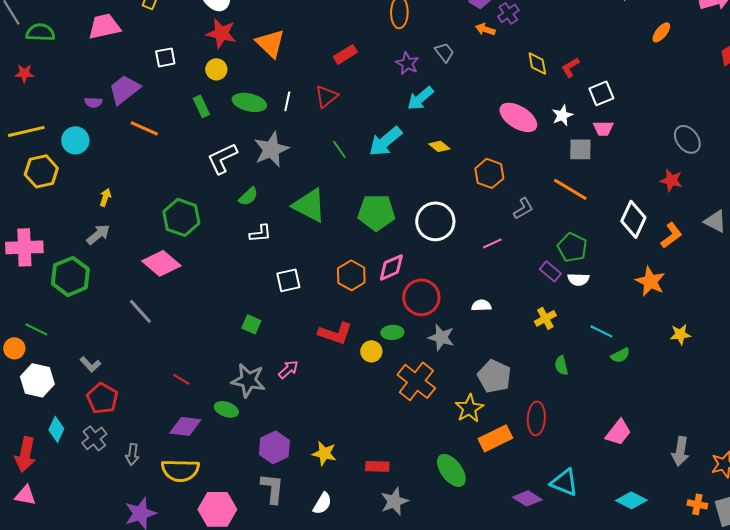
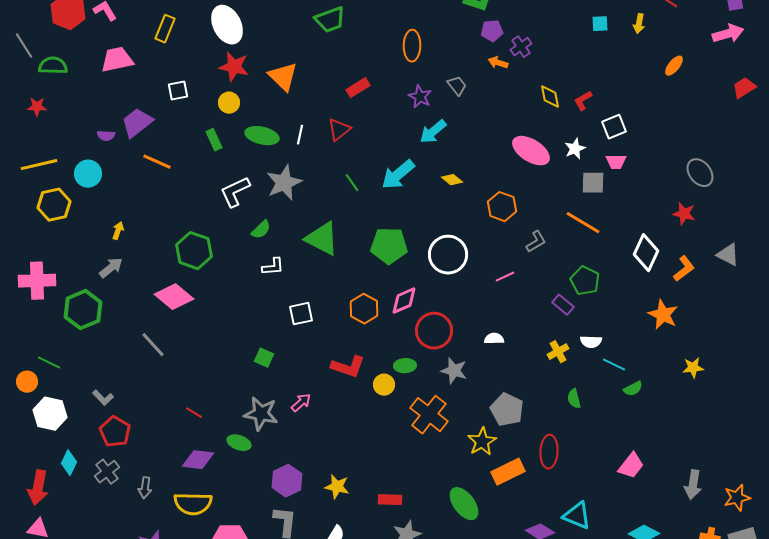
white semicircle: (578, 279) -> (591, 342), moved

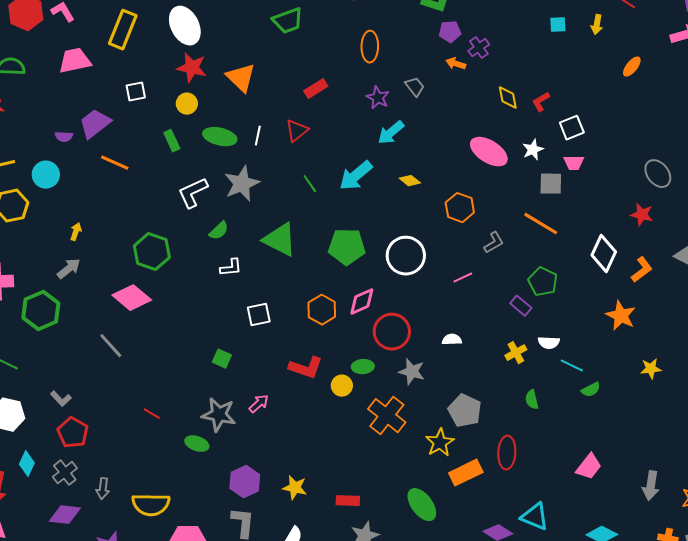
yellow rectangle: (165, 29) -> (123, 30), size x1.4
purple diamond: (198, 460) -> (65, 515), moved

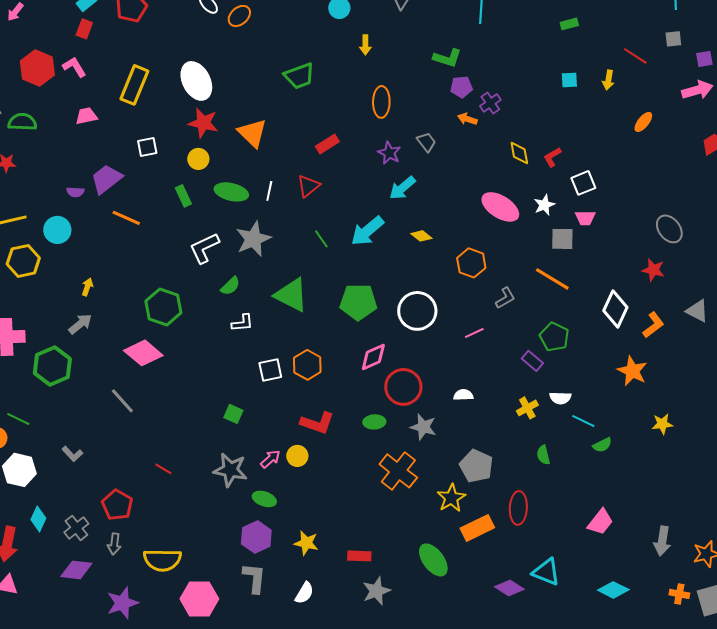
pink trapezoid: (75, 61) -> (86, 116), size x0.7
orange hexagon: (322, 310) -> (307, 365), moved
yellow circle: (342, 386) -> (297, 456), moved
red pentagon: (73, 433) -> (117, 505), moved
green ellipse: (197, 444) -> (264, 499), moved

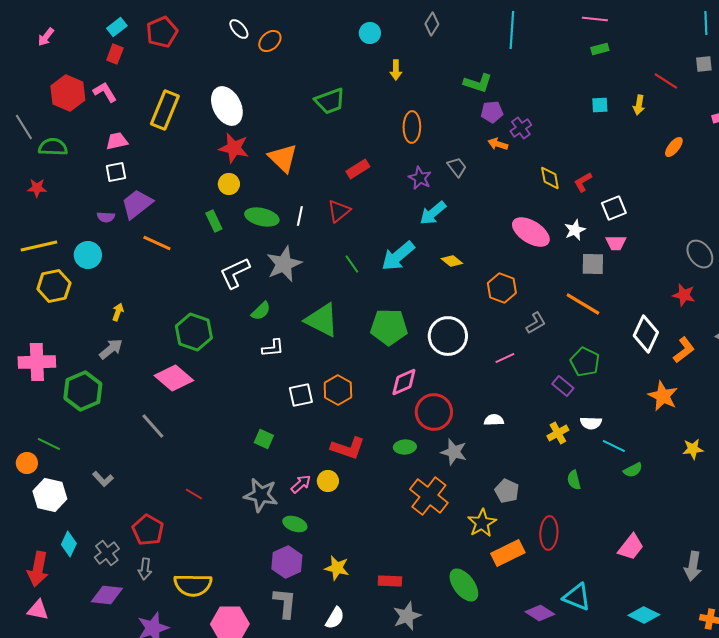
white square: (147, 147) -> (116, 172), moved
gray pentagon: (476, 466) -> (507, 491), size x0.7

